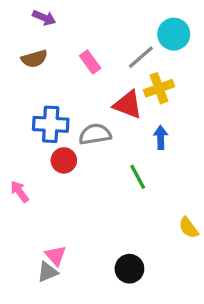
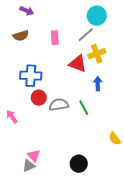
cyan circle: (174, 34) -> (97, 16), moved
pink rectangle: (90, 62) -> (55, 38), turned 32
gray semicircle: (95, 134) -> (59, 105), moved

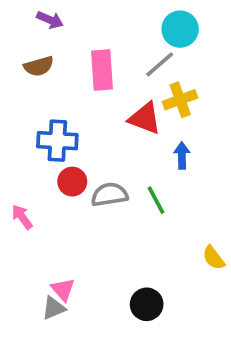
pink rectangle: (55, 38) -> (102, 70), size x1.5

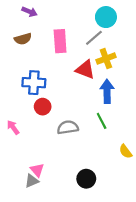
blue arrow: (182, 156) -> (107, 91), size x1.5
gray semicircle: (109, 195) -> (68, 127), moved
green line: (156, 200) -> (102, 121), moved

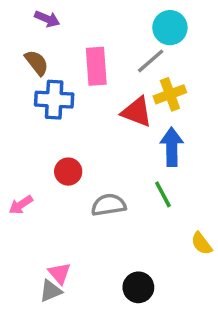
brown semicircle: (23, 39) -> (37, 63), turned -112
blue cross: (34, 83) -> (54, 100), moved
pink arrow: (13, 127) -> (21, 205), turned -88

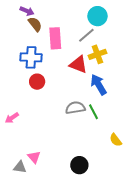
brown semicircle: (37, 63) -> (35, 24), moved
blue arrow: (172, 147) -> (98, 85), turned -30
red circle: (68, 172) -> (37, 82), moved
gray semicircle: (109, 205) -> (75, 108), moved
gray triangle: (51, 291) -> (20, 167), moved, turned 32

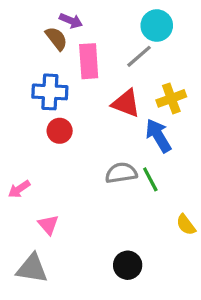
purple arrow: (27, 11) -> (71, 21), moved
yellow cross: (97, 54) -> (171, 98), moved
pink triangle: (34, 157) -> (48, 225), moved
gray triangle: (20, 167) -> (32, 268), size x1.5

